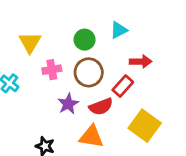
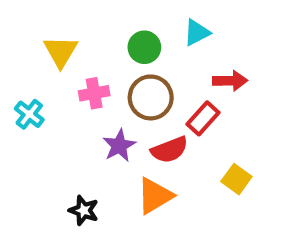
yellow square: (145, 126) -> (236, 179), size x0.6
orange triangle: (91, 137) -> (155, 196), turned -40

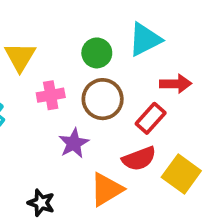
cyan triangle: (197, 33) -> (145, 40), size x1.4
red semicircle: (169, 150) -> (139, 159), moved
yellow square: (236, 179) -> (181, 174), size x1.4

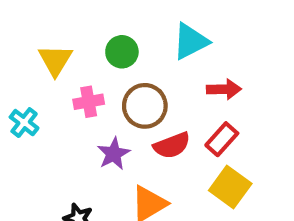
green circle: (97, 53) -> (122, 52), moved
red rectangle: (151, 118) -> (222, 139), moved
red semicircle: (139, 159) -> (172, 145), moved

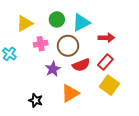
cyan triangle: (191, 41) -> (81, 23), moved
yellow triangle: (55, 60) -> (25, 24), turned 30

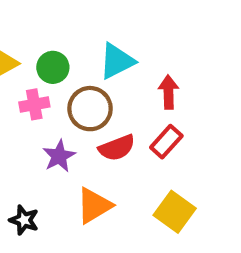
green circle: (57, 19) -> (53, 67), moved
red arrow: (106, 38) -> (168, 92), turned -91
yellow square: (109, 85) -> (175, 212), moved

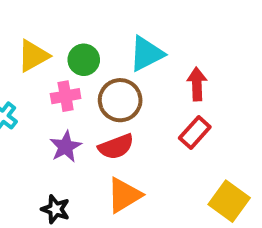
red semicircle: (117, 148) -> (116, 147), moved
purple star: (59, 156) -> (66, 147), moved
yellow square: (175, 212) -> (229, 201), moved

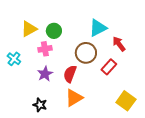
cyan triangle: (146, 54) -> (98, 28), moved
red arrow: (197, 84) -> (119, 44), moved, turned -35
brown circle: (120, 100) -> (86, 53), moved
red semicircle: (116, 147) -> (70, 74), turned 132

